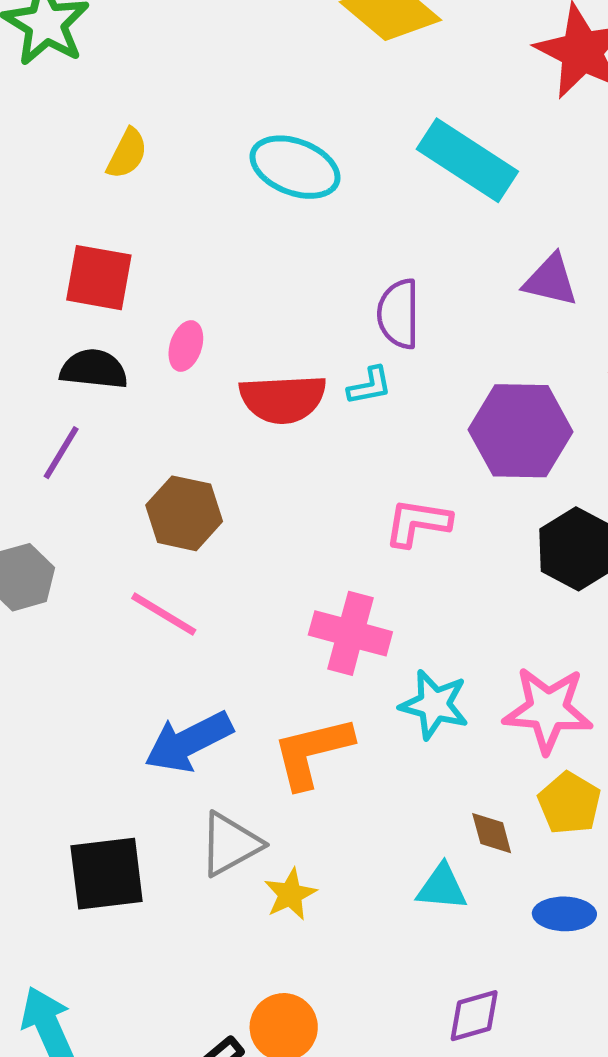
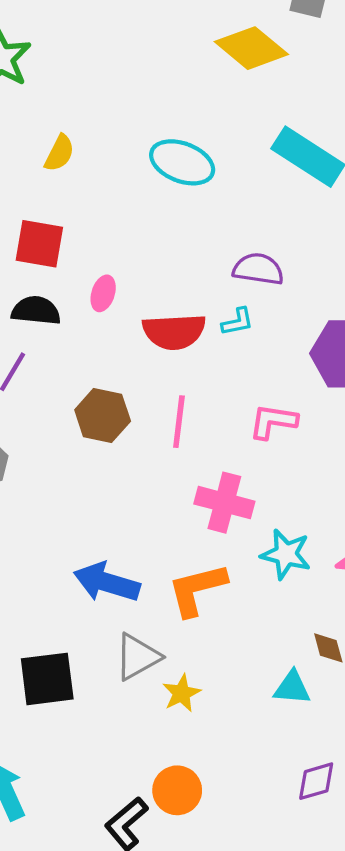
purple semicircle: (399, 314) -> (258, 269), turned 99
pink line: (164, 614) -> (179, 422), moved, turned 66
blue arrow: (189, 742) -> (107, 582), turned 44

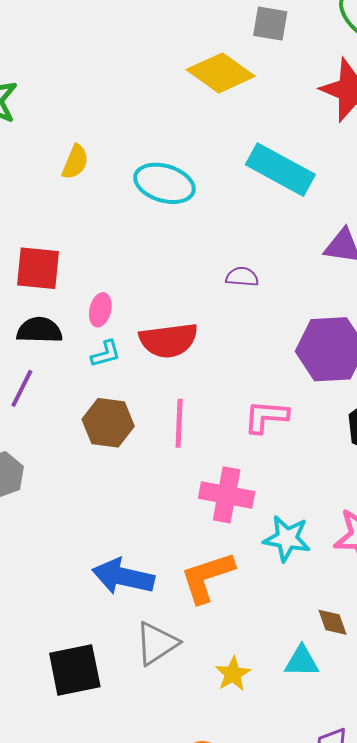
yellow semicircle: (59, 153) -> (75, 162), moved
purple semicircle: (258, 269) -> (242, 277), size x0.7
cyan L-shape: (237, 322) -> (106, 354), moved
yellow star: (181, 693) -> (233, 674), moved

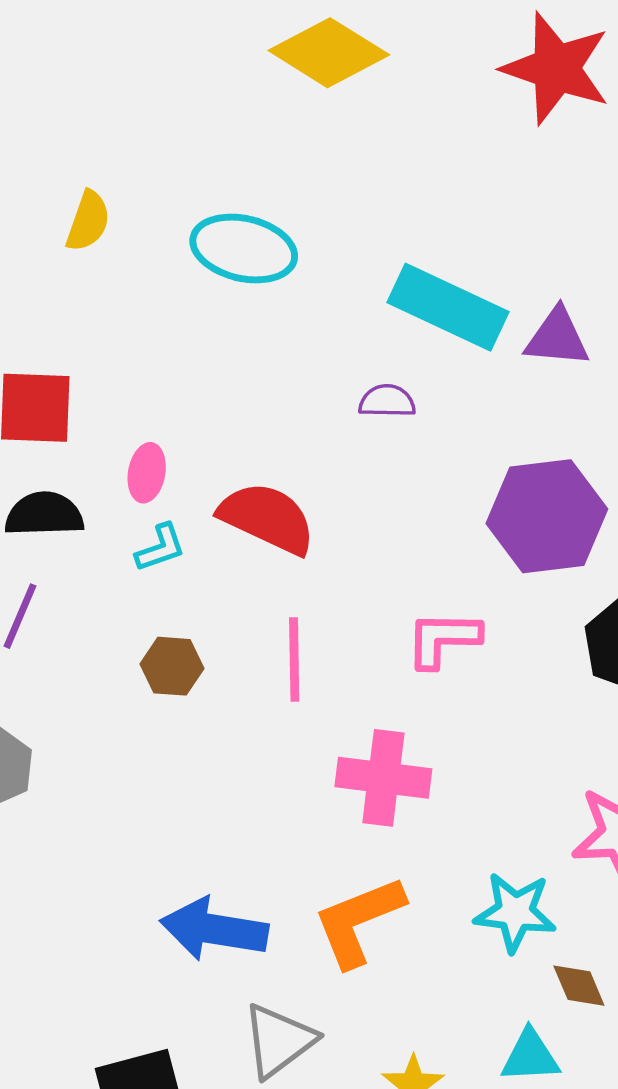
cyan rectangle: (280, 170) -> (448, 307), moved
red semicircle: (169, 340) -> (267, 518), turned -144
brown hexagon: (108, 423) -> (172, 666), size x0.7
cyan star: (287, 539) -> (515, 912), moved

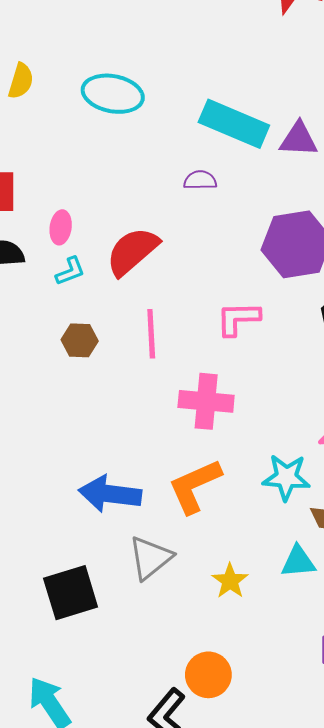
red semicircle: (267, 518) -> (132, 251), turned -64

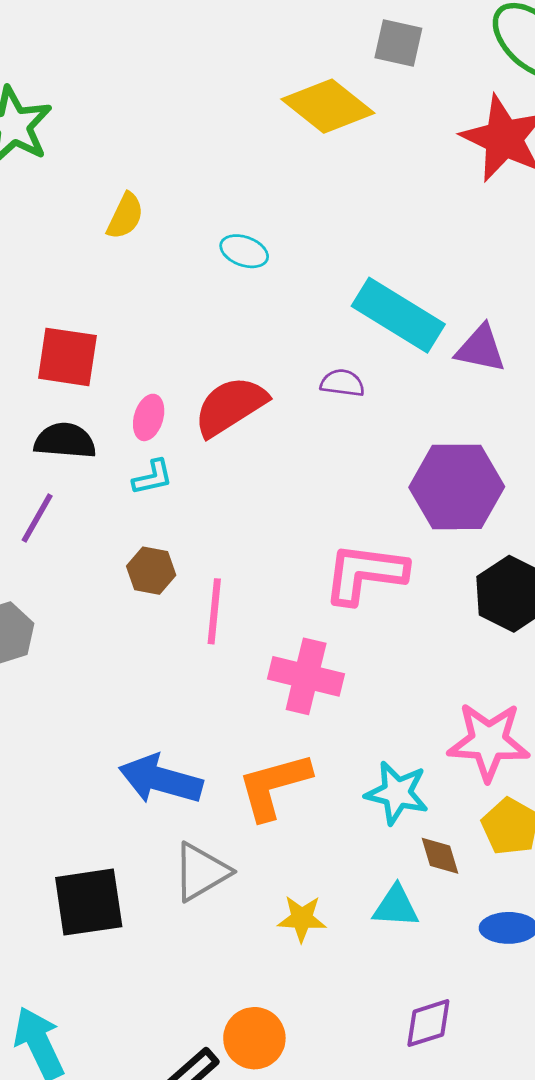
cyan ellipse: (113, 94) -> (244, 251), size x0.6
red semicircle: (132, 251) -> (230, 406), moved
pink L-shape: (238, 319) -> (365, 573), size x1.4
pink line: (151, 334) -> (214, 611), moved
yellow star: (230, 581) -> (302, 919), turned 30

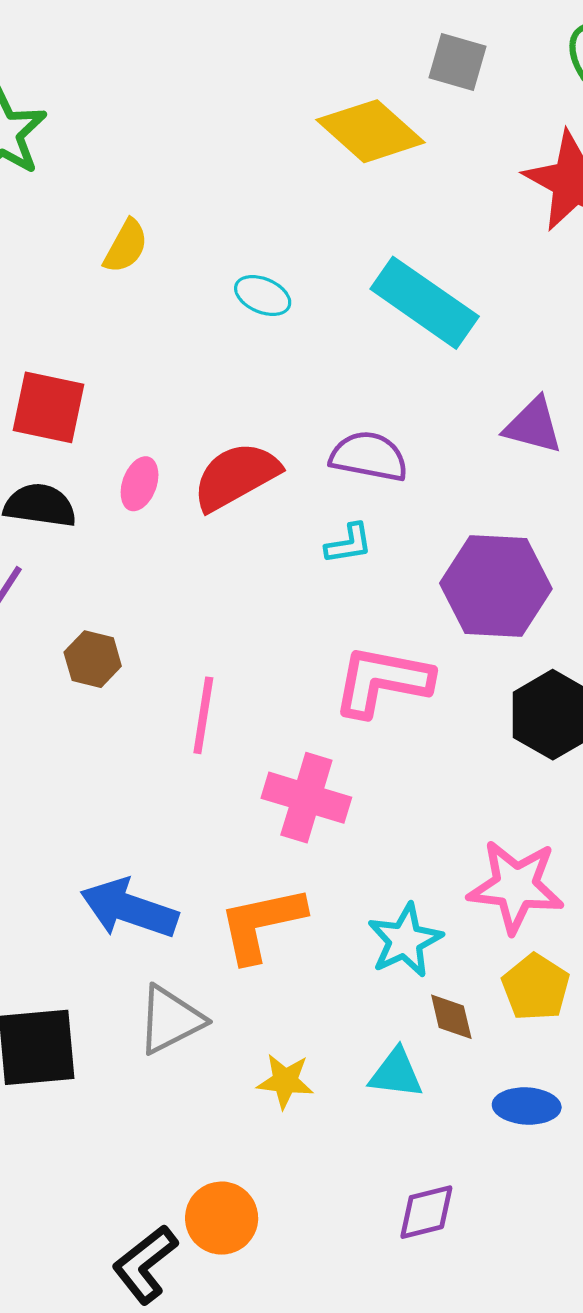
cyan rectangle: (398, 315) -> (425, 303), moved
purple semicircle: (342, 383) -> (369, 456), size x1.5
cyan L-shape: (153, 477) -> (349, 544), moved
brown hexagon: (151, 571) -> (93, 659), moved
cyan star: (397, 793) -> (405, 940), turned 30

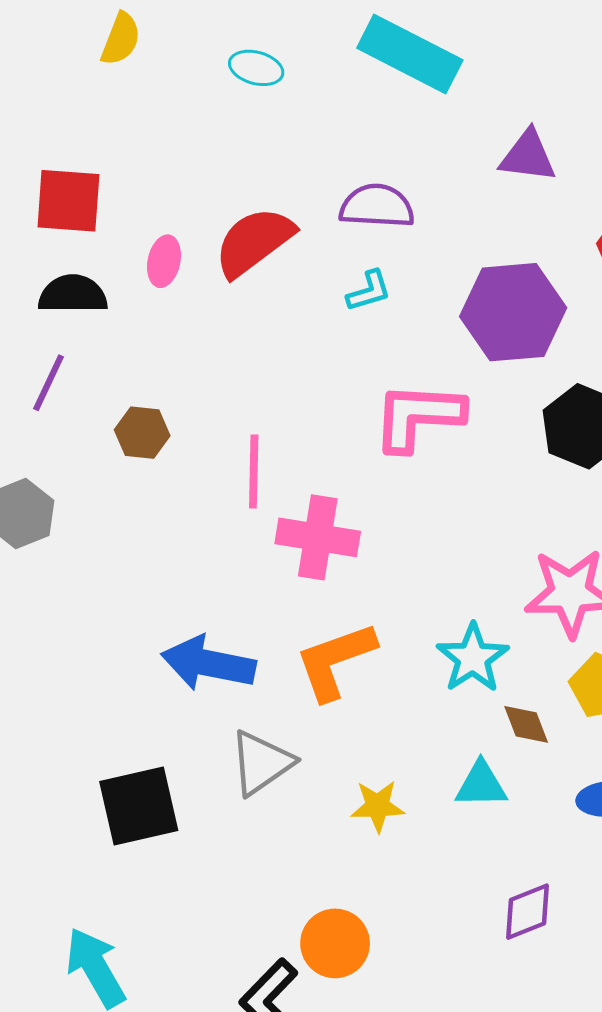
pink cross: (306, 798) -> (318, 537), moved

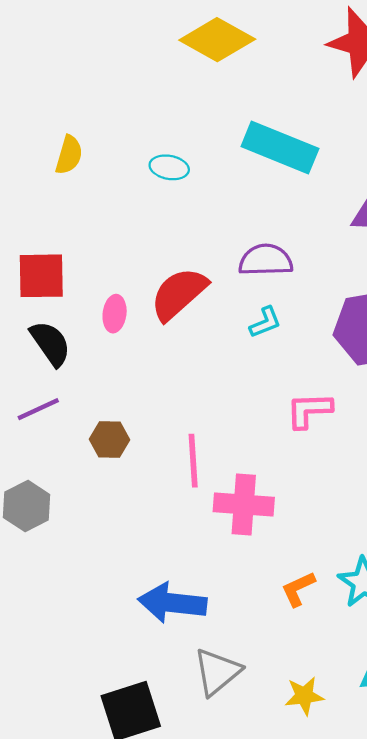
black semicircle: (73, 294) -> (50, 343), turned 60
purple line: (48, 383) -> (38, 409), turned 45
pink L-shape: (418, 416) -> (309, 410), size x0.7
orange L-shape: (335, 661) -> (298, 589), moved, size x0.6

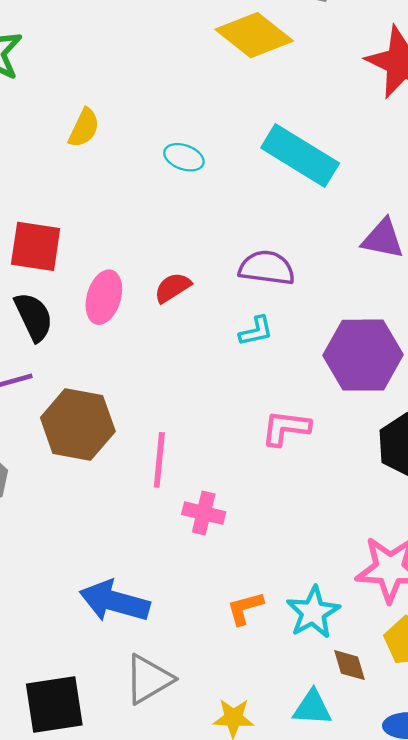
red semicircle: (179, 294) -> (173, 288), size x0.6
pink ellipse: (115, 314) -> (104, 297), size x1.4
brown hexagon: (110, 440) -> (78, 425), size x1.8
pink cross: (244, 504) -> (204, 513), size x0.7

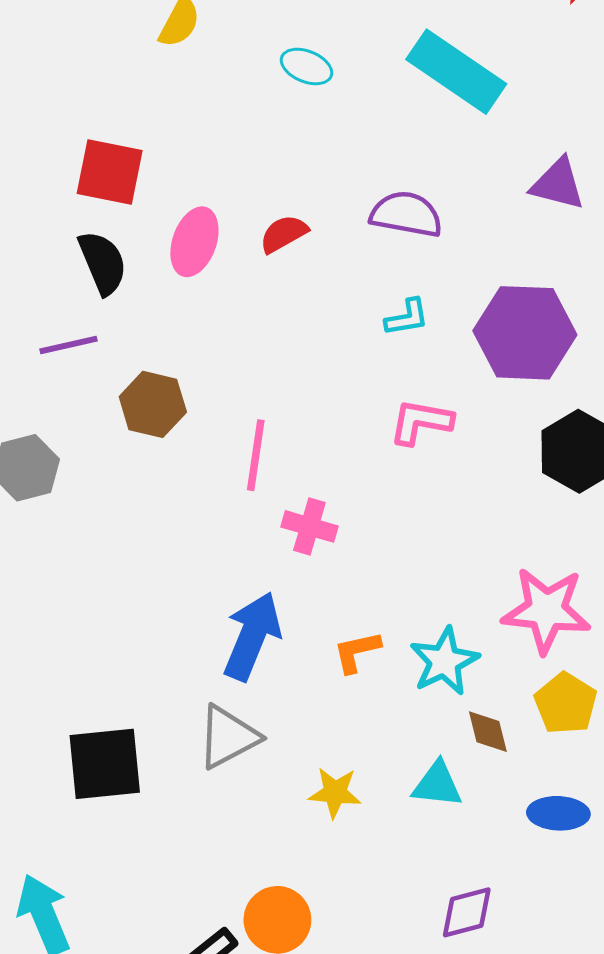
cyan L-shape: (256, 331) -> (407, 317), moved
brown hexagon: (78, 425) -> (153, 404), size x0.7
blue arrow: (114, 601) -> (252, 636), moved, turned 94

